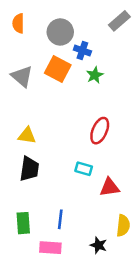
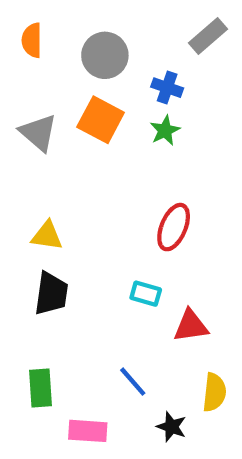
blue cross: (82, 50) -> (167, 88), moved
blue line: (60, 219) -> (133, 382), moved, turned -48

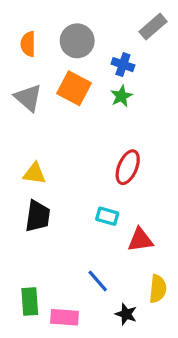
orange semicircle: (32, 40) -> (28, 44), moved
green rectangle: (41, 388) -> (30, 301), moved

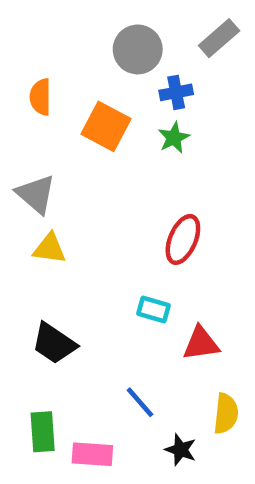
gray circle: (77, 41) -> (138, 49), moved
orange semicircle: (28, 44) -> (40, 97), moved
blue cross: (123, 65) -> (176, 92), turned -30
gray triangle: (28, 98) -> (36, 194), moved
black trapezoid: (38, 216) -> (54, 343), moved, turned 116

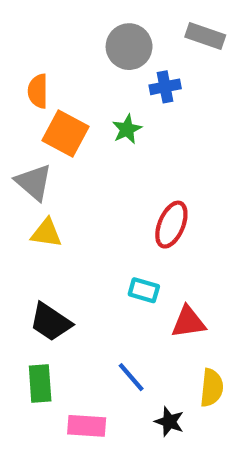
gray rectangle: (219, 38) -> (205, 36), turned 60
orange square: (106, 126) -> (65, 133), moved
green star: (174, 138) -> (127, 129), moved
green rectangle: (43, 432) -> (40, 383), moved

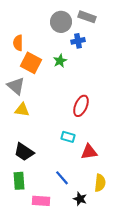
gray rectangle: (205, 36) -> (87, 17), moved

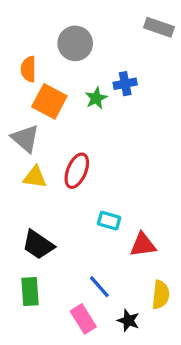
gray rectangle: (87, 17) -> (159, 27), moved
gray circle: (61, 22) -> (75, 43), moved
blue cross: (78, 41) -> (125, 84), moved
red ellipse: (81, 106) -> (77, 171), moved
pink rectangle: (41, 201) -> (83, 319), moved, turned 54

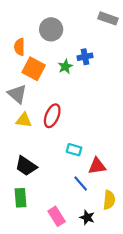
blue line: (99, 287) -> (81, 184), moved

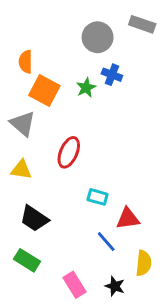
gray circle: (51, 29) -> (98, 37), moved
blue cross: (85, 57) -> (112, 75), turned 32
yellow triangle: (24, 120) -> (21, 170), moved
green rectangle: (21, 198) -> (27, 260), turned -54

